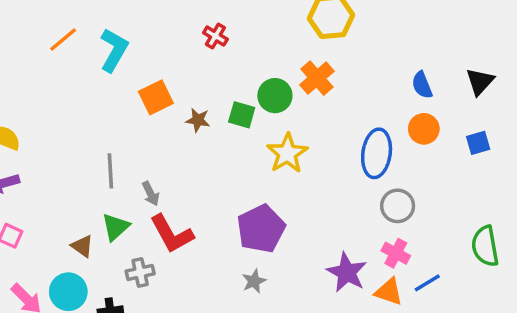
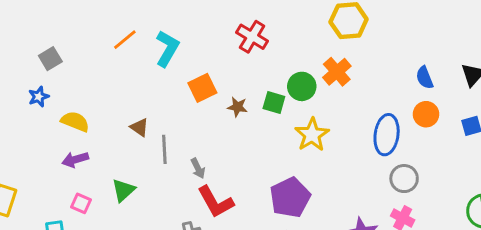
red cross: (215, 36) -> (252, 37), size x1.5
green triangle: (116, 227) -> (123, 190), moved
brown triangle: (82, 246) -> (139, 127), moved

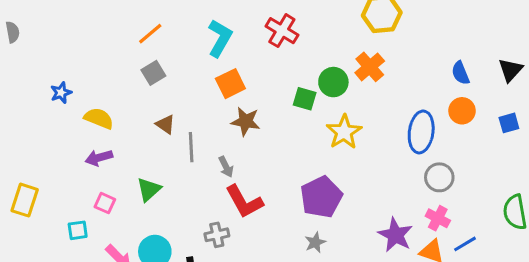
cyan L-shape: (167, 48) -> (220, 38), moved
gray square: (50, 59) -> (153, 73), moved
brown star: (237, 107) -> (246, 121), moved, size x1.4

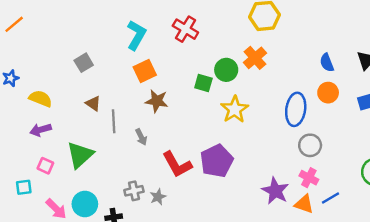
orange line: (150, 34) -> (14, 24), moved
green triangle: (149, 189) -> (80, 155), size x1.4
red L-shape: (244, 202) -> (177, 164), moved
gray star: (315, 242) -> (158, 197), moved

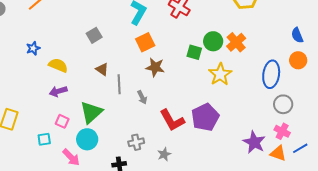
orange cross: (255, 58) -> (236, 42), moved
gray star: (158, 197) -> (164, 154), moved
cyan circle: (85, 204) -> (87, 139), moved

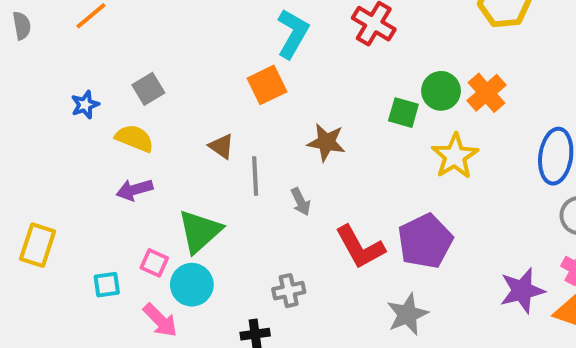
gray square: (94, 35) -> (148, 89), moved
orange square: (145, 42) -> (267, 85), moved
pink square: (62, 121) -> (154, 263), moved
purple star: (254, 142) -> (522, 291), turned 30
gray star: (164, 154) -> (407, 314), moved, size x1.5

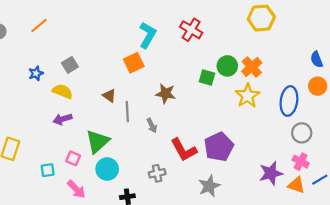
yellow star: (455, 156) -> (247, 96), moved
cyan circle: (192, 285) -> (107, 169), moved
gray cross: (289, 291) -> (157, 173), moved

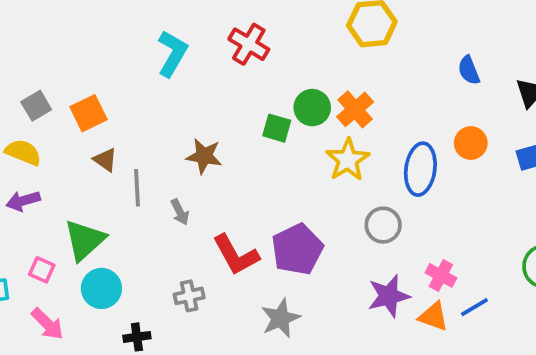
blue semicircle: (317, 60) -> (469, 70), moved
orange square: (134, 63) -> (88, 113), moved
gray circle: (302, 133) -> (383, 225), moved

